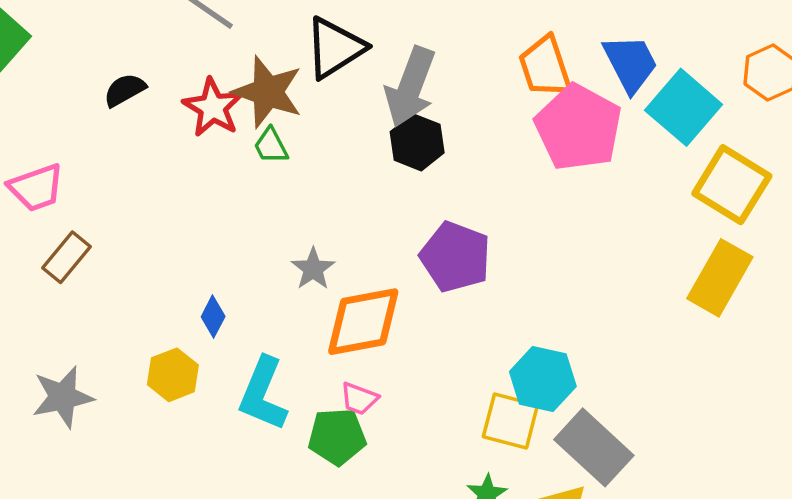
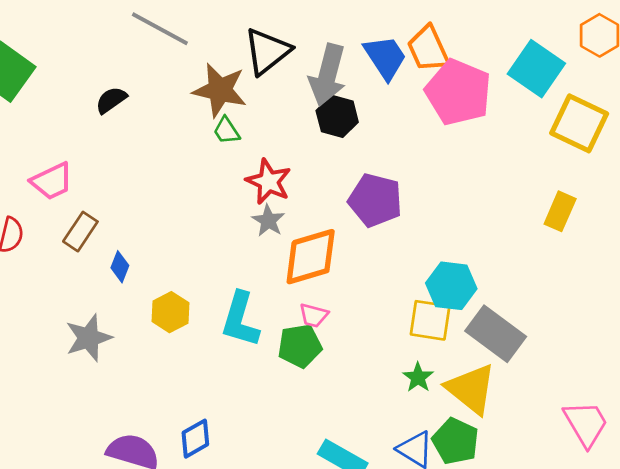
blue trapezoid: (630, 63) -> (385, 57), moved
red star: (213, 107) -> (269, 182), moved
yellow rectangle: (720, 278) -> (560, 211), moved, size x0.7
blue diamond: (213, 317) -> (120, 267), moved

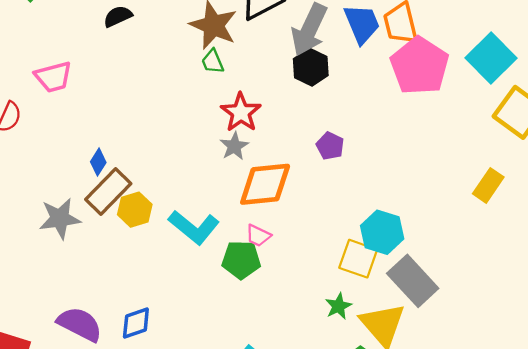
purple pentagon: (375, 200) -> (330, 146), size x0.6
brown rectangle: (80, 232) -> (108, 191), moved, size x1.4
cyan L-shape: (240, 319) -> (194, 227), turned -78

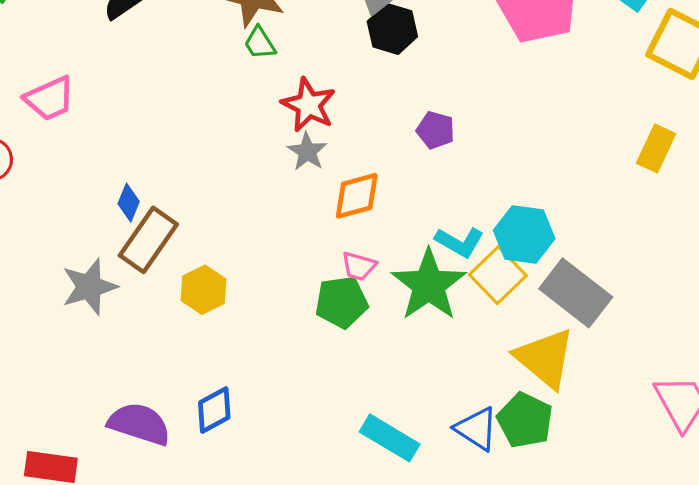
orange diamond: (265, 184) -> (357, 196), size x0.7
yellow hexagon: (135, 210) -> (203, 290), moved
cyan L-shape: (194, 227) -> (460, 242), moved, size x0.7
yellow square: (358, 259) -> (498, 275), turned 36
green star: (338, 306) -> (429, 285), moved, size x2.0

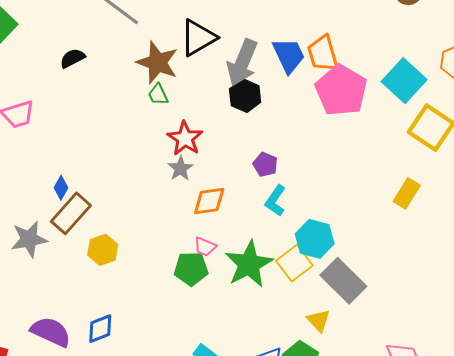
cyan L-shape: (460, 242) -> (275, 201), moved, turned 88
yellow triangle: (545, 358) -> (318, 321), size x0.6

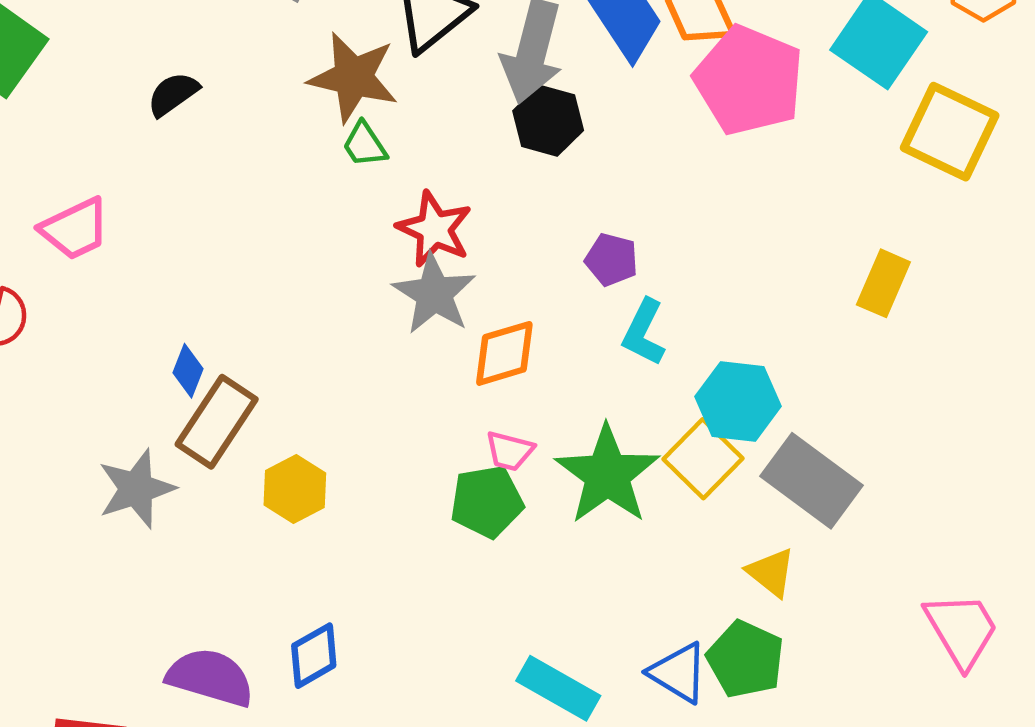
gray star: (181, 169) -> (434, 294), size x1.5
yellow rectangle: (407, 193) -> (883, 283), moved

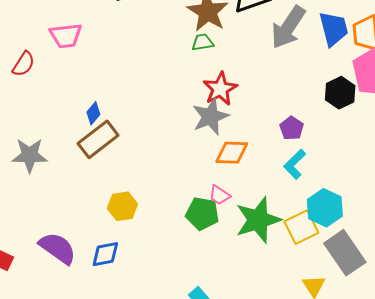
black hexagon: (548, 121) -> (340, 93), moved
green trapezoid: (365, 145) -> (203, 42), turned 95
gray star: (136, 489) -> (30, 155), moved
yellow hexagon: (295, 489) -> (122, 206), moved

